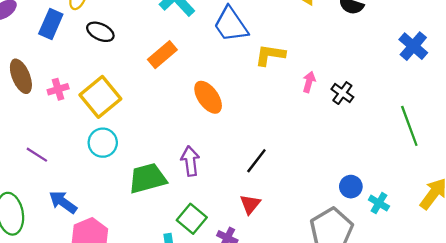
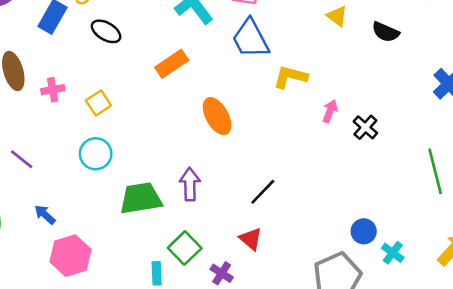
yellow square: (100, 97) -> (98, 103), size x0.6
blue arrow: (63, 202) -> (45, 215), size x0.7
red triangle: (250, 204) -> (251, 239), turned -35

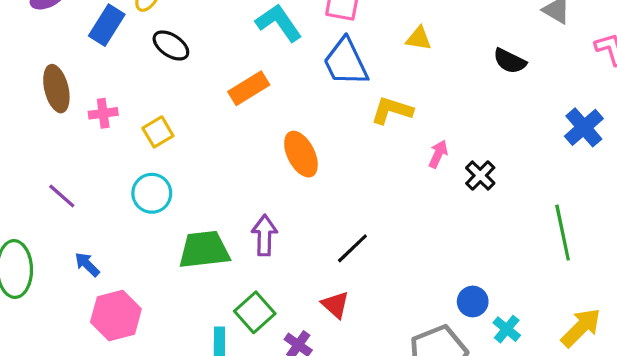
yellow triangle: (337, 16) -> (419, 38), moved, turned -30

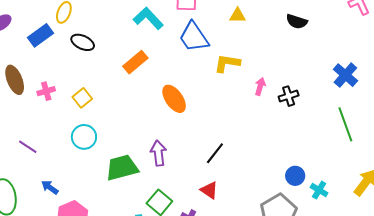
blue rectangle: (107, 25) -> (40, 35), turned 30
blue cross: (584, 127) -> (345, 75), moved
black cross: (480, 176) -> (289, 96), turned 36

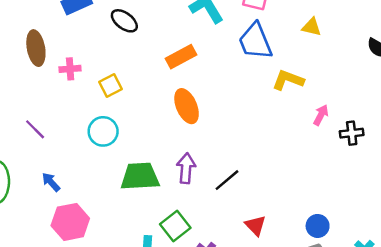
orange ellipse: (174, 99) -> (187, 106), moved
black line: (215, 153) -> (227, 180), moved
blue circle: (295, 176) -> (318, 226), moved
red triangle: (209, 190) -> (255, 226), moved

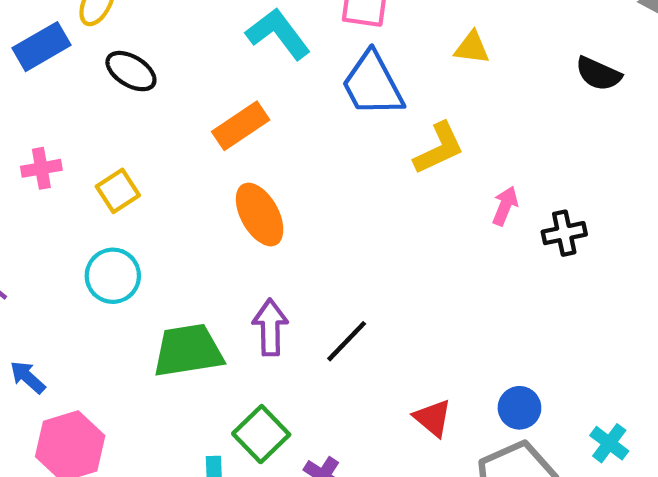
yellow L-shape: (288, 80) -> (439, 148), turned 140
red triangle: (255, 226) -> (433, 418), moved

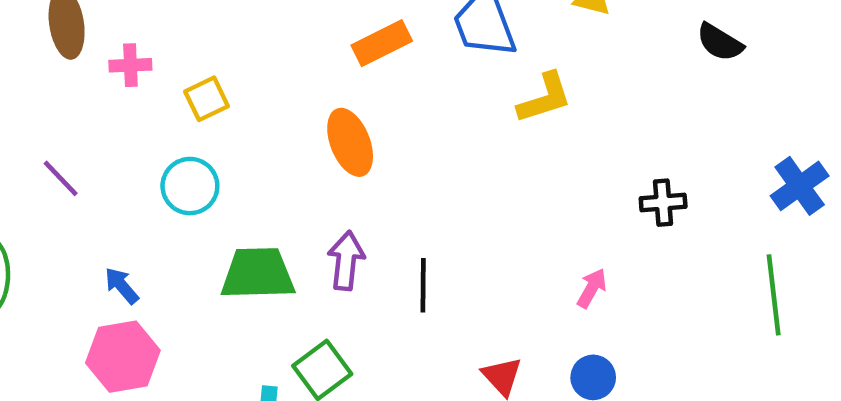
orange rectangle: (241, 126) -> (382, 43), moved
pink arrow: (505, 206) -> (592, 288), moved
black line: (347, 341) -> (423, 285), turned -51
blue arrow: (28, 377) -> (122, 286), moved

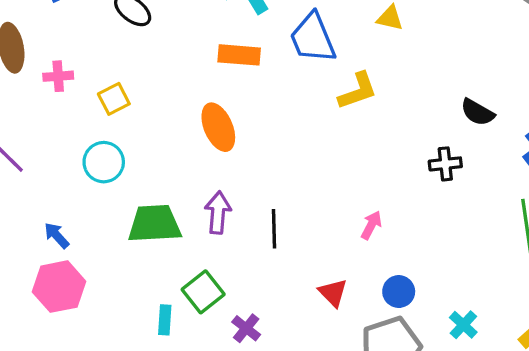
black semicircle: (720, 42) -> (477, 112), moved
orange rectangle: (382, 43) -> (239, 55), turned 33
pink arrow: (592, 288) -> (371, 225), moved

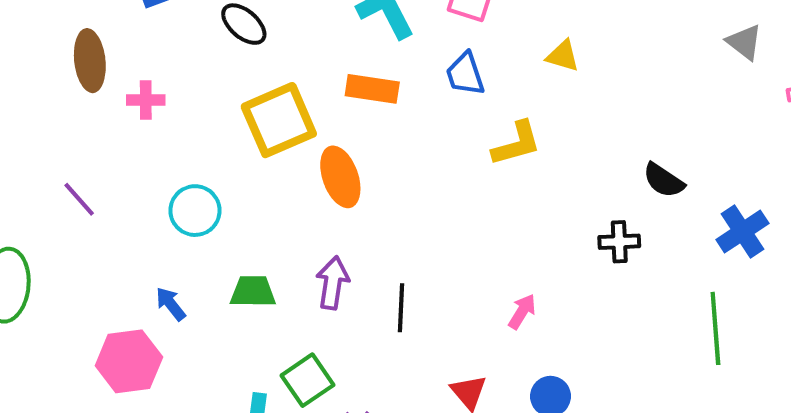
blue trapezoid: (313, 38) -> (465, 74), size x0.7
yellow square: (114, 99) -> (279, 120), moved, size x1.8
green trapezoid: (155, 224) -> (253, 291), size x0.7
blue arrow: (57, 235) -> (171, 304), moved

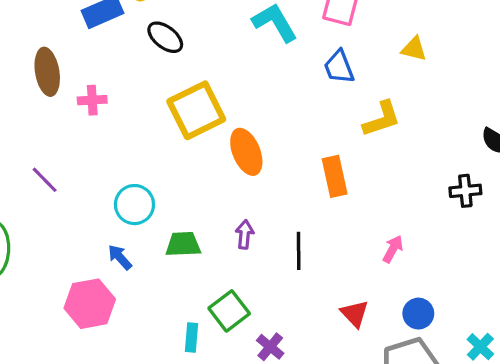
orange rectangle: (372, 89) -> (335, 176), moved, turned 72
cyan circle: (195, 211) -> (134, 205), moved
purple arrow: (333, 283) -> (245, 234), size x0.7

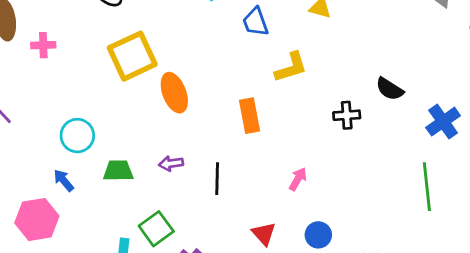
black cross: (465, 191) -> (347, 115), moved
purple arrow: (245, 234) -> (171, 163), turned -105

